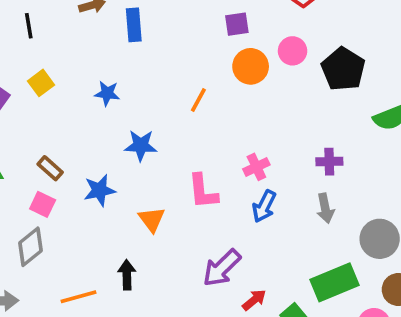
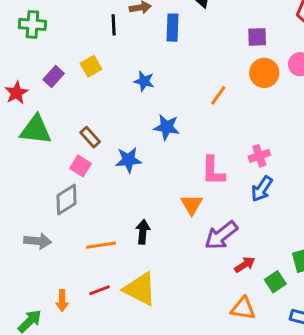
black line: (29, 26) -> (114, 25), moved
orange triangle: (152, 219) -> (192, 205), moved

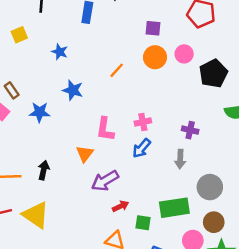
green square: (275, 282) -> (143, 223), turned 35

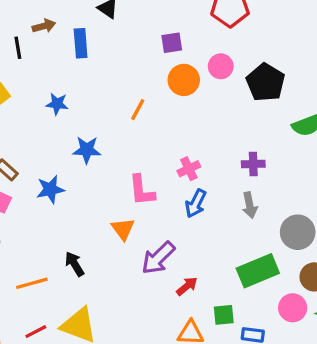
black arrow: (44, 170) -> (75, 264), turned -30
green square: (143, 223) -> (224, 315), moved

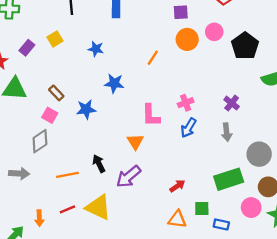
purple cross: (253, 164) -> (232, 103), turned 35
purple arrow: (158, 258) -> (128, 177), moved

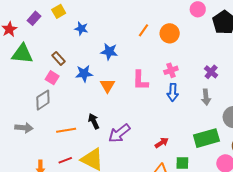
orange circle: (187, 39) -> (170, 33), moved
blue star: (96, 49) -> (81, 29), moved
blue arrow: (188, 128) -> (173, 92), turned -30
orange triangle: (135, 142) -> (107, 86), moved

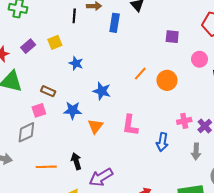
brown rectangle: (58, 58) -> (48, 91), turned -32
pink cross: (171, 70) -> (184, 121), moved
pink square: (52, 78) -> (39, 110), turned 32

